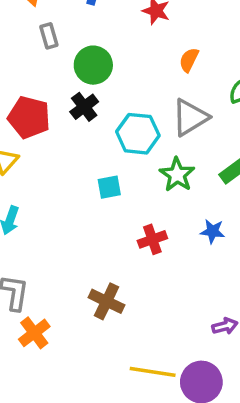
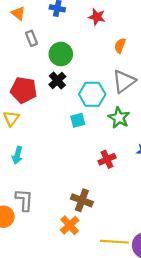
cyan square: (109, 187) -> (78, 120), moved
orange cross: (34, 333) -> (70, 225), moved

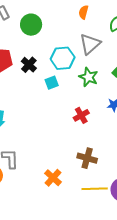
black cross: (57, 81) -> (29, 65), moved
brown cross: (82, 200) -> (87, 158), moved

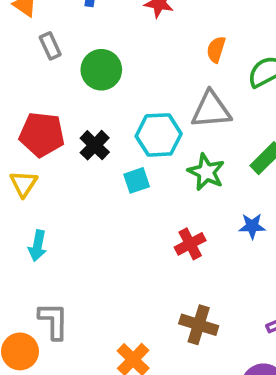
orange semicircle: (84, 12) -> (216, 49), moved
gray triangle: (90, 44) -> (211, 110), turned 35

